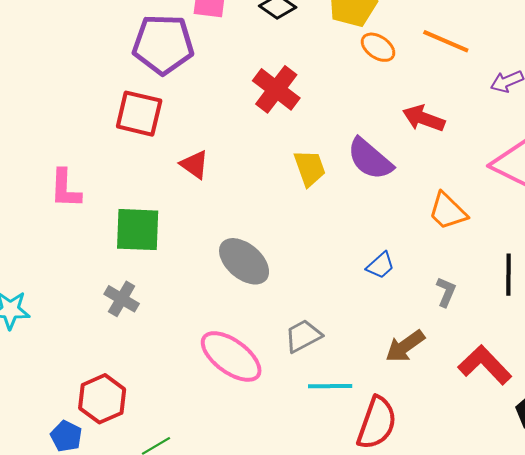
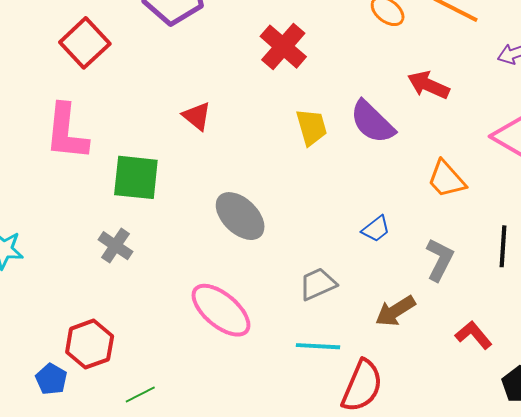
red square: (139, 114) -> (85, 43), moved, turned 30
pink L-shape: (65, 189) -> (66, 132), size x1.4
gray L-shape: (446, 292) -> (440, 260), size x1.4
gray trapezoid: (303, 336) -> (318, 284), moved
red L-shape: (485, 365) -> (474, 335), size x0.7

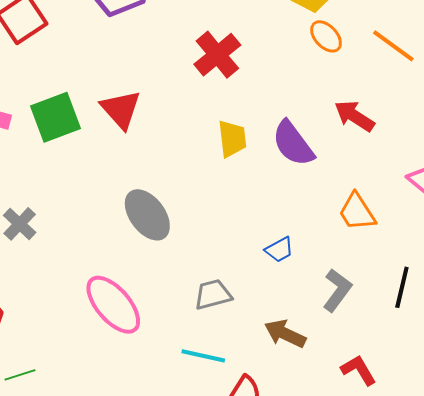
red triangle: (197, 116) -> (121, 109), size x1.4
green square: (136, 177) -> (56, 117), moved, turned -36
brown arrow: (395, 311) -> (285, 334), turned 48

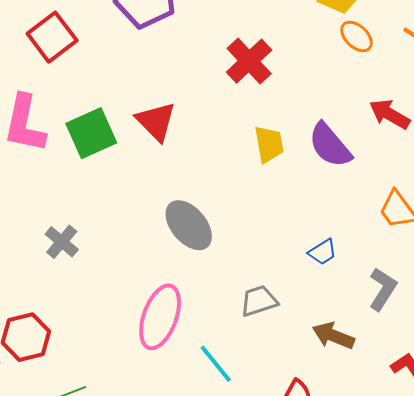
pink ellipse: (113, 305) -> (160, 317), turned 64
cyan line: (203, 356) -> (216, 364), moved, turned 42

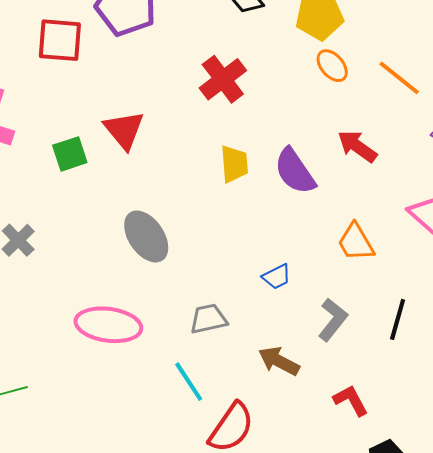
red square: (52, 37) -> (60, 40), moved, turned 36
green square: (91, 133) -> (70, 154), moved, size x0.7
pink ellipse: (160, 317) -> (108, 325), turned 72
cyan line: (216, 364) -> (189, 382), moved

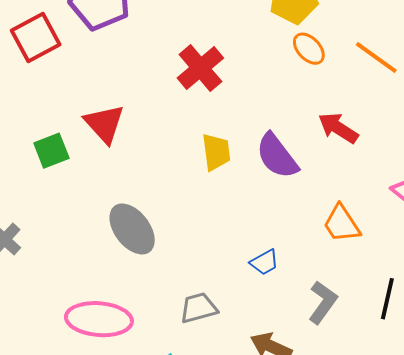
red square: (60, 40) -> (36, 37), turned -30

